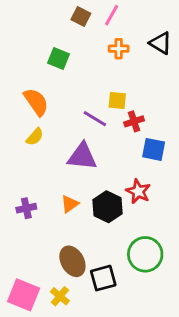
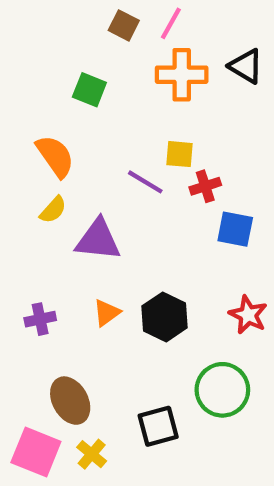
orange cross: (119, 49) -> (182, 75), size x1.6
purple triangle: (82, 156) -> (98, 240), moved
red star: (138, 191) -> (248, 315), moved
brown ellipse: (72, 261) -> (70, 401), moved

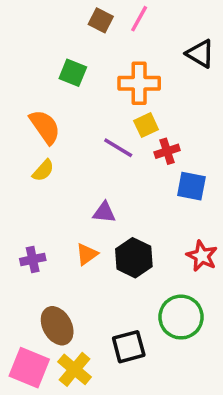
orange cross: (182, 75) -> (139, 83), moved
yellow square: (180, 154) -> (146, 125), turned -30
purple triangle: (98, 240) -> (104, 212), moved, size x0.6
yellow cross: (92, 454) -> (75, 369), size x1.4

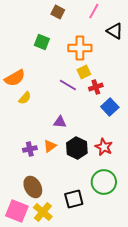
pink line: (139, 19) -> (94, 11), moved
orange semicircle: (45, 127) -> (15, 78), moved, turned 95
blue square: (191, 186) -> (110, 107), turned 36
red star: (202, 256) -> (104, 147), moved
purple cross: (33, 259) -> (30, 149), moved

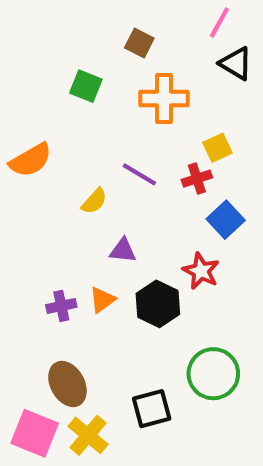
pink line: (94, 11) -> (219, 22), moved
brown square: (58, 12) -> (139, 43), moved
yellow square: (84, 72) -> (217, 148), moved
yellow semicircle: (25, 98) -> (94, 201), moved
red star: (104, 147) -> (201, 271), moved

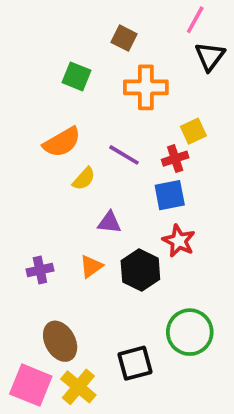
black triangle: (236, 64) -> (210, 56), turned 36
orange semicircle: (30, 160) -> (62, 142), moved
blue square: (226, 220) -> (170, 195), moved, turned 32
purple cross: (61, 306) -> (40, 270), moved

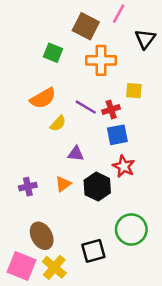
pink line: (195, 20) -> (119, 14), moved
brown square: (124, 38) -> (86, 26), size x1.5
yellow square: (193, 131) -> (134, 91), turned 30
red cross: (175, 159) -> (111, 110), moved

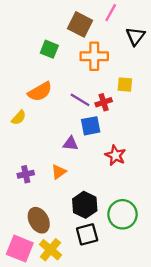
yellow semicircle: (58, 123) -> (19, 118), moved
blue square: (117, 135) -> (91, 126), moved
black hexagon: (97, 187) -> (85, 205), moved

